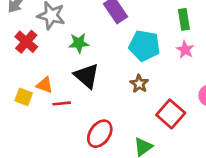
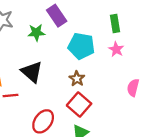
green star: (79, 43) -> (36, 33), moved
red square: (171, 114) -> (79, 104), moved

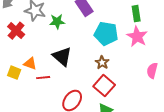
green star: (36, 33) -> (57, 22), moved
pink star: (116, 49) -> (137, 37), size x1.5

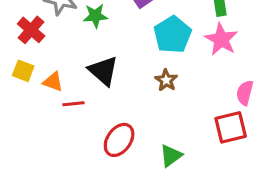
cyan pentagon: (106, 34) -> (172, 35), turned 30
yellow square: (14, 73) -> (23, 71), moved
red square: (104, 86) -> (231, 127), moved, turned 35

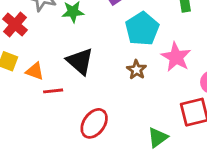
pink star: (221, 39) -> (176, 57), moved
green triangle: (171, 156) -> (158, 138), moved

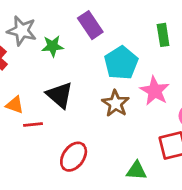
brown star: (136, 70) -> (116, 103), size x1.4
green triangle: (158, 138) -> (137, 171), turned 40

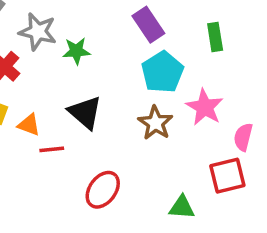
purple rectangle: (90, 25) -> (148, 25), moved

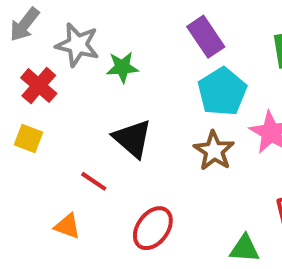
orange triangle: (29, 125) -> (67, 226), moved
red line: (52, 149) -> (94, 181), turned 40

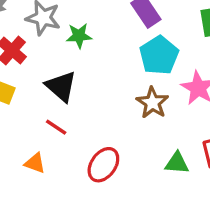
black triangle: (132, 139) -> (61, 86), moved
green triangle: (245, 248) -> (177, 163), moved

